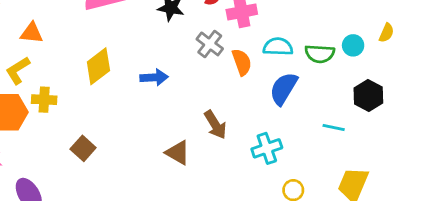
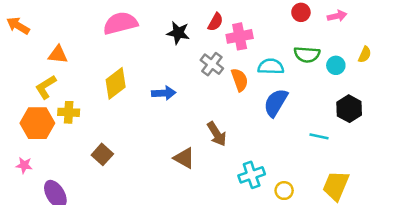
green semicircle: (320, 54) -> (307, 55), moved
cyan cross: (267, 148) -> (252, 175), moved

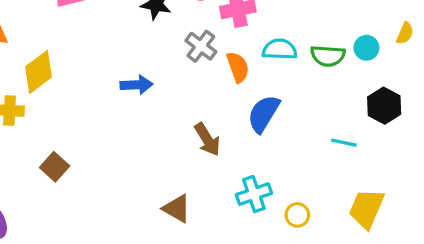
green semicircle: (307, 55) -> (328, 56), moved
yellow diamond: (116, 83) -> (39, 72), moved
blue semicircle: (276, 103) -> (264, 114), moved
brown triangle: (184, 158) -> (177, 209), moved

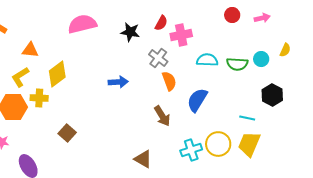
orange semicircle: (238, 67) -> (169, 81), moved
yellow trapezoid: (366, 209) -> (249, 144), moved
yellow circle: (297, 215) -> (218, 144), moved, size x1.6

